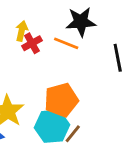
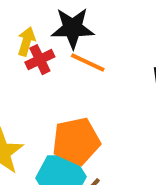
black star: (81, 22) -> (73, 28), moved

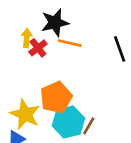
orange pentagon: (76, 141) -> (56, 97), moved

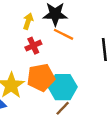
red cross: (38, 48) -> (33, 46), moved
cyan hexagon: (68, 122) -> (63, 87), moved

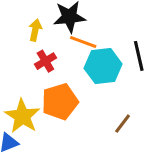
cyan hexagon: (63, 87) -> (103, 66), moved
brown line: (63, 108) -> (123, 124), moved

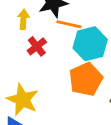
orange pentagon: (60, 102) -> (86, 79), moved

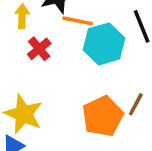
orange pentagon: (86, 79) -> (103, 116), moved

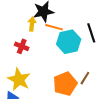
yellow arrow: (22, 16) -> (32, 24), moved
red cross: (39, 49) -> (22, 46), moved, turned -32

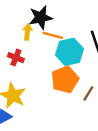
orange pentagon: (65, 84) -> (65, 80), moved

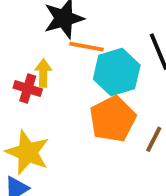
yellow arrow: (27, 32) -> (43, 73), moved

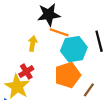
red cross: (28, 88) -> (26, 72), moved, turned 32

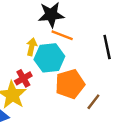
cyan hexagon: (74, 49) -> (49, 58), moved

